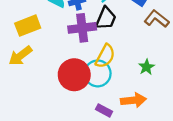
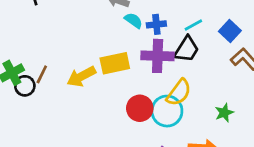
yellow rectangle: (28, 26) -> (115, 63), moved
red circle: (74, 75) -> (140, 108), size x0.7

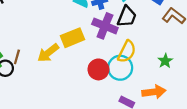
purple cross: (158, 56) -> (105, 26), turned 30

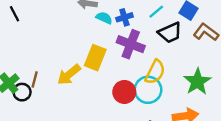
black trapezoid: (127, 17) -> (170, 33), moved, turned 45
yellow rectangle: (73, 38) -> (95, 58), turned -45
green star: (165, 61) -> (197, 82), size x1.6

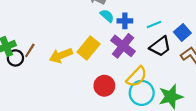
black trapezoid: (170, 33) -> (160, 46), turned -30
cyan circle: (148, 90) -> (142, 93), moved

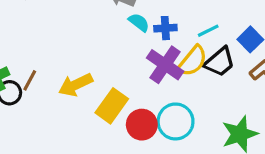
yellow rectangle: (89, 48) -> (112, 106), moved
yellow semicircle: (137, 77) -> (193, 61), moved
cyan circle: (142, 93) -> (176, 121), moved

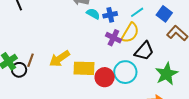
black trapezoid: (220, 62) -> (144, 51), moved
purple cross: (165, 65) -> (113, 38), size x0.7
yellow rectangle: (112, 106) -> (84, 68), turned 65

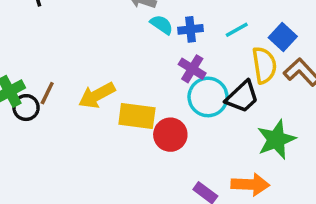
yellow semicircle: (130, 33) -> (264, 65), moved, turned -45
cyan circle: (125, 72) -> (208, 97), moved

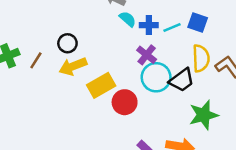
cyan line: (237, 30) -> (172, 28), moved
blue square: (283, 37) -> (198, 23), moved, turned -30
black circle: (26, 108) -> (67, 43), moved
yellow rectangle: (137, 116) -> (101, 85), turned -44

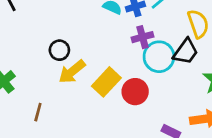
purple cross: (147, 55) -> (143, 37), turned -36
brown line: (36, 60) -> (38, 112), moved

